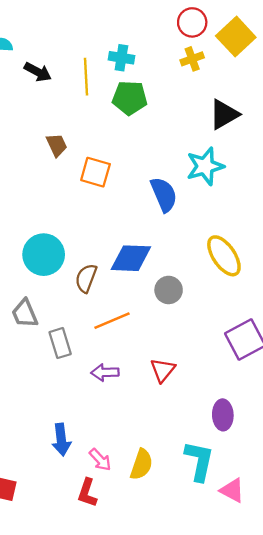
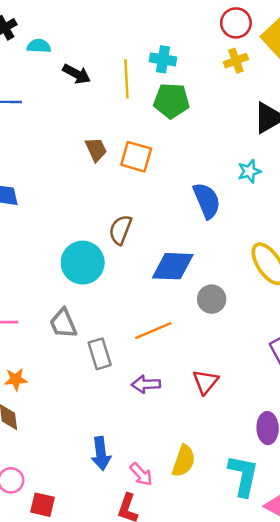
cyan star: (205, 166) -> (249, 171), size x0.6
orange square: (95, 172) -> (136, 157), moved
brown semicircle: (86, 278) -> (120, 230), moved
yellow semicircle: (141, 464) -> (184, 461), moved

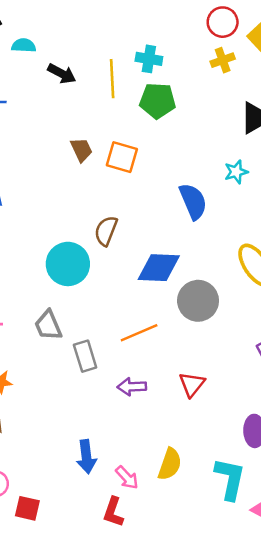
gray circle: (212, 299) -> (198, 301), size x1.4

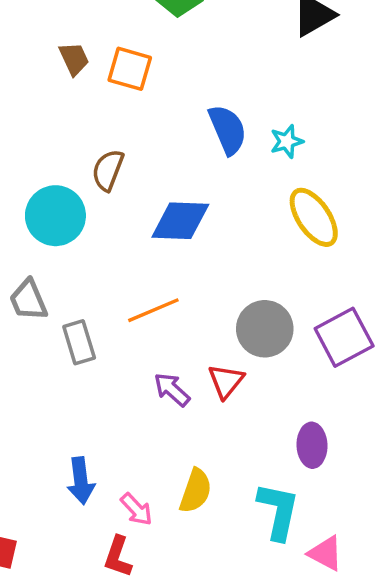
cyan star: (236, 172) -> (287, 141), moved
gray circle: (198, 301) -> (265, 329), moved
purple arrow: (132, 387) -> (172, 390), moved, turned 44

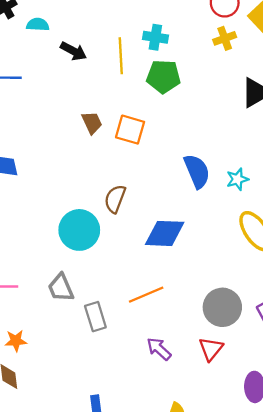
red triangle: (226, 381) -> (211, 349), moved

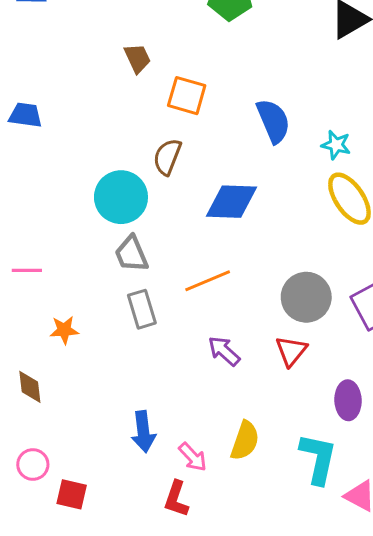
orange square: (130, 130) -> (187, 96), moved
cyan star: (237, 179) -> (336, 145), moved, turned 30
gray trapezoid: (61, 288) -> (131, 254), moved
orange star: (16, 341) -> (64, 330), moved

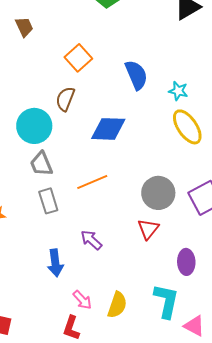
brown trapezoid: (137, 58) -> (24, 27), moved
orange square: (187, 96) -> (78, 58), turned 32
purple arrow: (224, 351) -> (91, 240), moved
blue arrow: (143, 432) -> (55, 263), moved
yellow semicircle: (245, 441) -> (117, 305), moved

